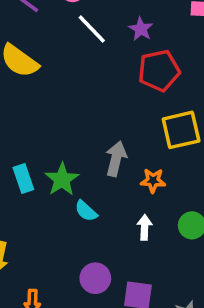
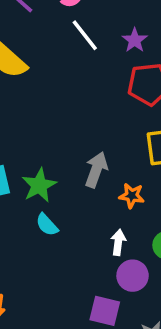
cyan semicircle: (86, 211) -> (47, 225), moved
purple circle: (95, 278) -> (133, 276), moved

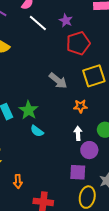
gray arrow: (96, 170) -> (58, 81), moved, turned 120

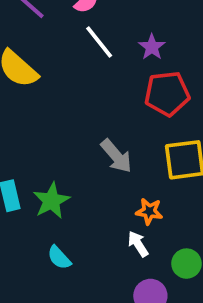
cyan semicircle: (37, 131) -> (59, 258), moved
white arrow: (78, 133) -> (138, 244), moved, turned -40

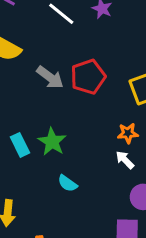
red pentagon: (167, 94) -> (88, 77), moved
gray arrow: (116, 156) -> (50, 77), moved

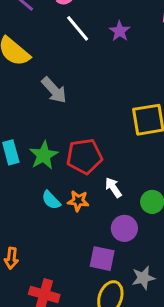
red pentagon: (88, 77) -> (84, 156), moved
orange star: (128, 133) -> (78, 201), moved

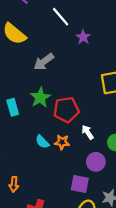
purple star: (120, 31) -> (83, 37), moved
gray arrow: (54, 90) -> (44, 62), turned 96
green star: (44, 155) -> (40, 98), moved

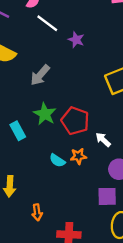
red pentagon: (66, 110) -> (75, 121), turned -30

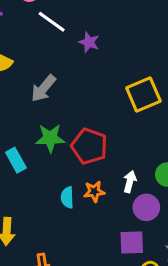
green star: (45, 114) -> (50, 138), turned -30
white arrow: (103, 140) -> (130, 182), moved, turned 63
cyan semicircle: (57, 160) -> (67, 197), turned 56

